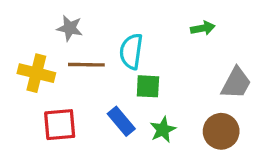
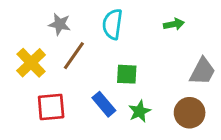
cyan semicircle: (131, 51) -> (112, 24), moved
brown line: (86, 65) -> (74, 56), turned -56
yellow cross: (36, 73) -> (31, 63), turned 32

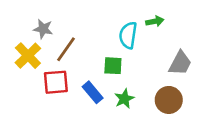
gray star: (60, 24) -> (43, 29), moved
cyan semicircle: (112, 24) -> (128, 35), moved
red square: (51, 107) -> (56, 82), moved

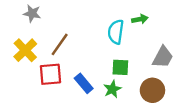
gray star: (43, 29) -> (32, 13), moved
green square: (113, 66) -> (120, 67), moved

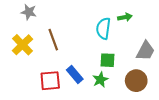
brown line: (60, 44) -> (53, 40), turned -55
red square: (50, 74) -> (50, 81), moved

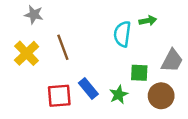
green square: (108, 60) -> (139, 73), moved

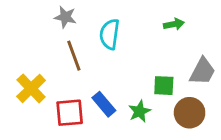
gray star: (34, 15) -> (65, 17), moved
cyan semicircle: (122, 34) -> (110, 34), moved
yellow cross: (27, 53) -> (31, 88), moved

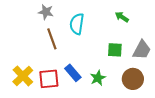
green arrow: (174, 24) -> (122, 17), turned -136
green square: (164, 86) -> (115, 50), moved
yellow cross: (31, 88) -> (23, 76), moved

